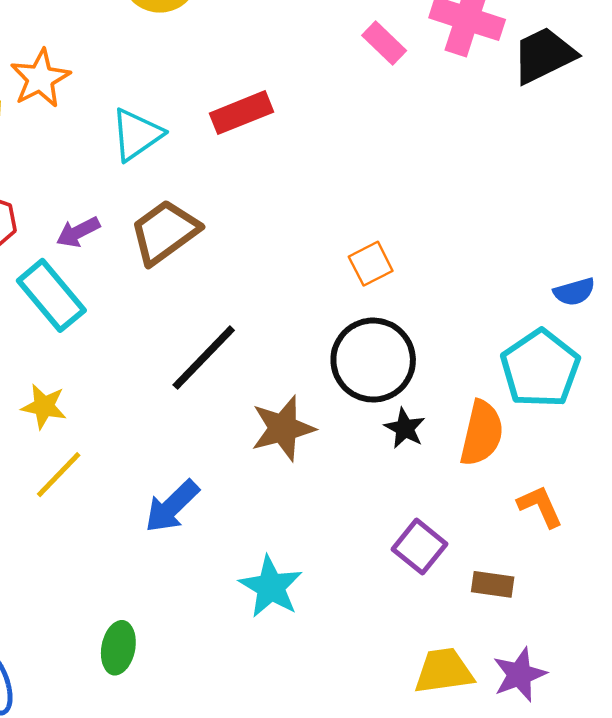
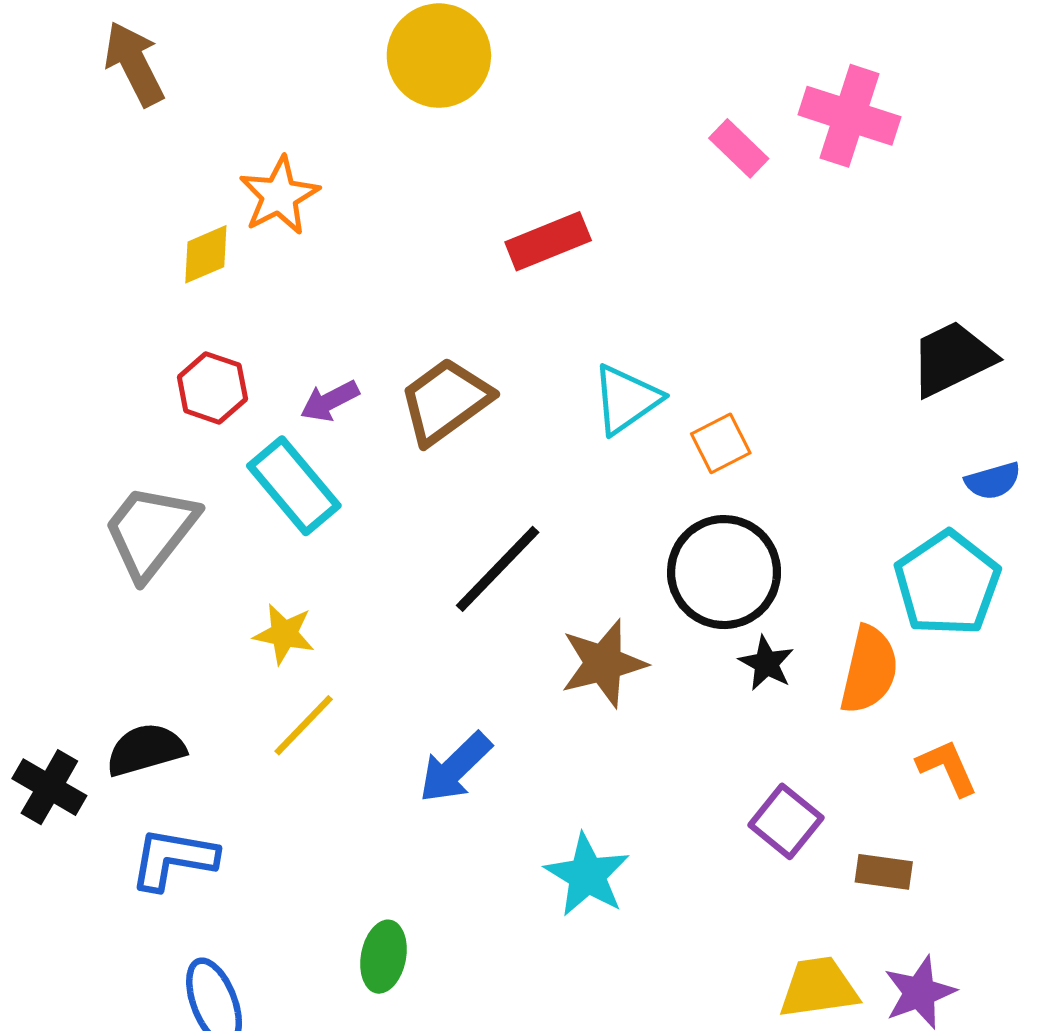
black trapezoid: (544, 55) -> (952, 359), moved
cyan triangle: (137, 134) -> (626, 399), moved

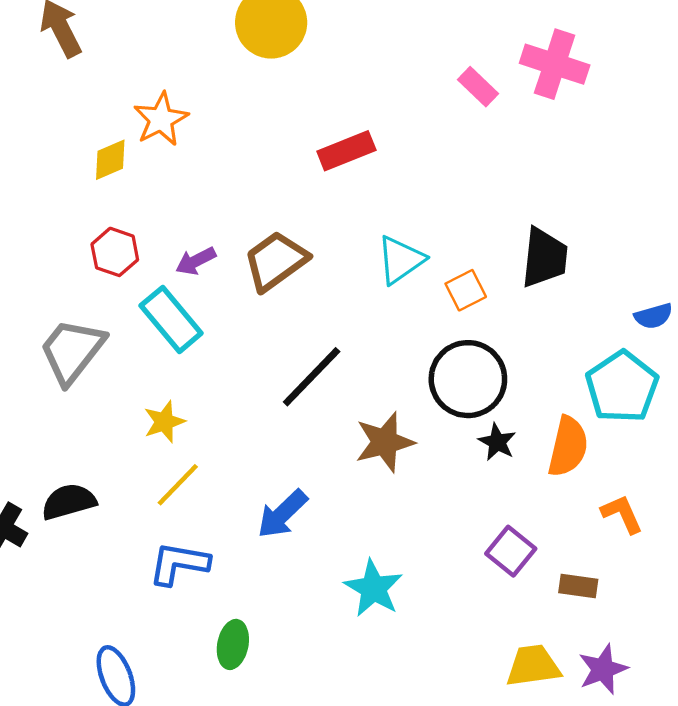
black trapezoid: (952, 359) -> (544, 258), moved, turned 122
yellow star: (284, 634) -> (164, 422), turned -30
blue L-shape: (173, 859) -> (179, 563), moved

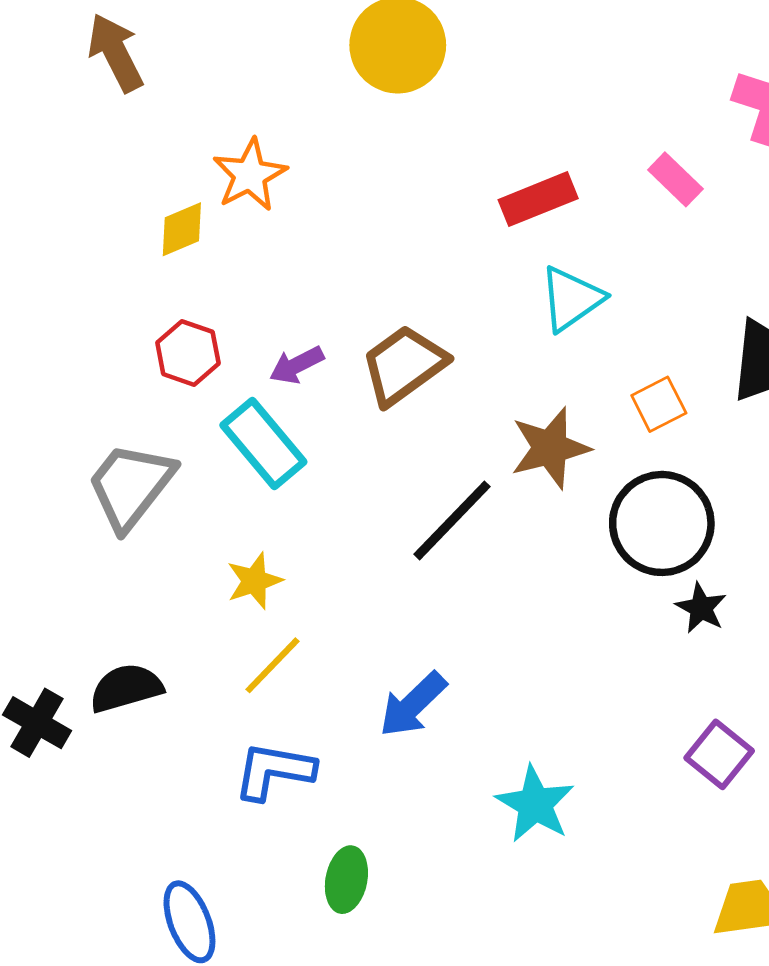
pink rectangle: (478, 87) -> (675, 179), moved
red rectangle: (346, 151) -> (538, 199), moved
cyan triangle: (400, 260) -> (571, 299), moved
brown star: (385, 442) -> (550, 448), moved

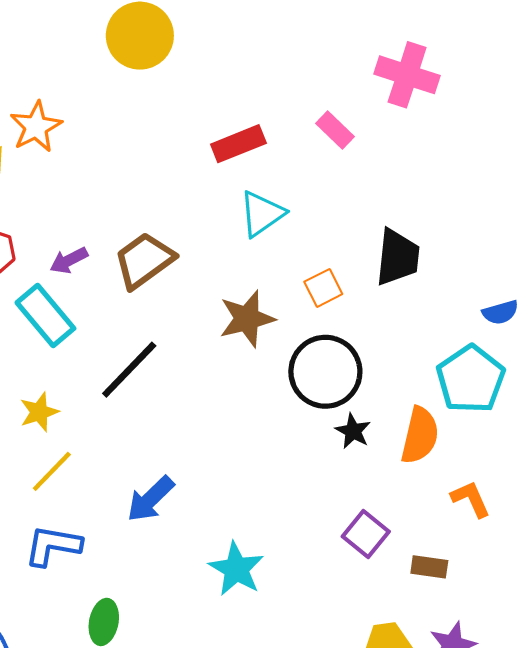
black line: (452, 520) -> (129, 370), moved

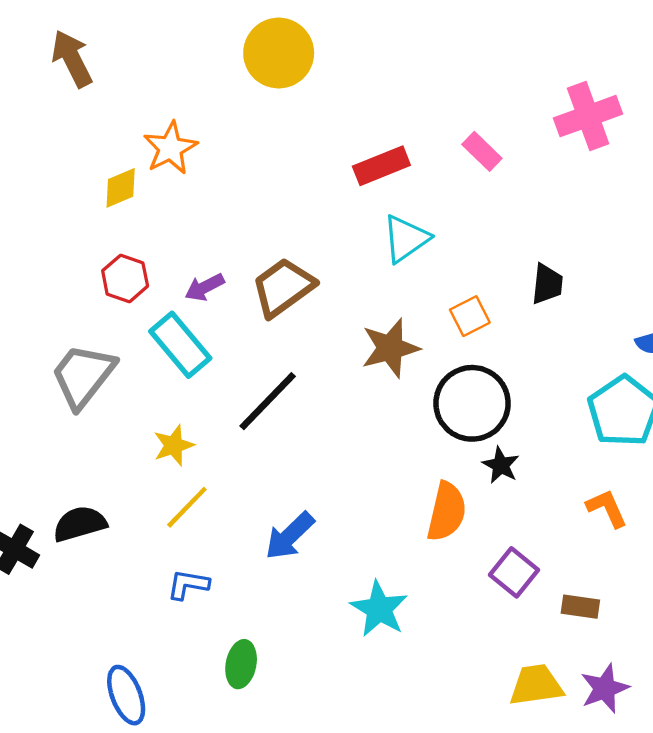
pink cross: (407, 75) -> (588, 116), moved, turned -38
black trapezoid: (398, 257) -> (547, 284), size x0.7
orange semicircle: (420, 435) -> (447, 512), moved
orange L-shape: (471, 499) -> (607, 508), moved
blue L-shape: (53, 546) -> (188, 585), size x0.7

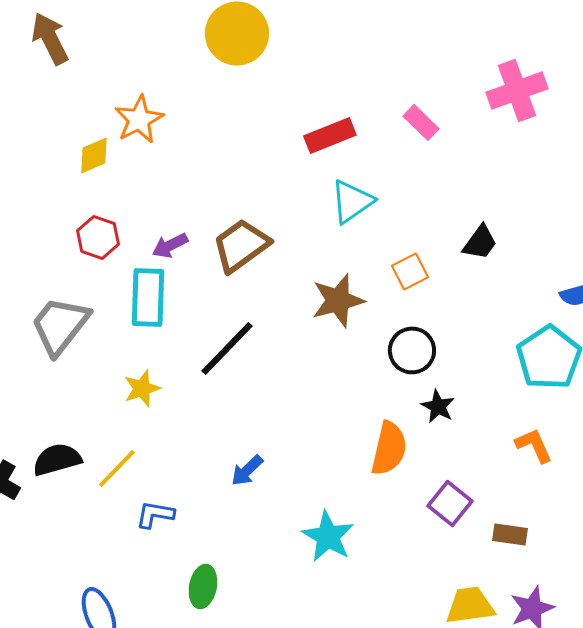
black trapezoid: (547, 284) -> (480, 242), turned 30
cyan rectangle: (180, 345) -> (148, 297), turned 42
black circle: (472, 403) -> (412, 350), size x0.7
yellow line: (187, 507) -> (117, 468), moved
blue arrow: (290, 536) -> (247, 470), size x0.7

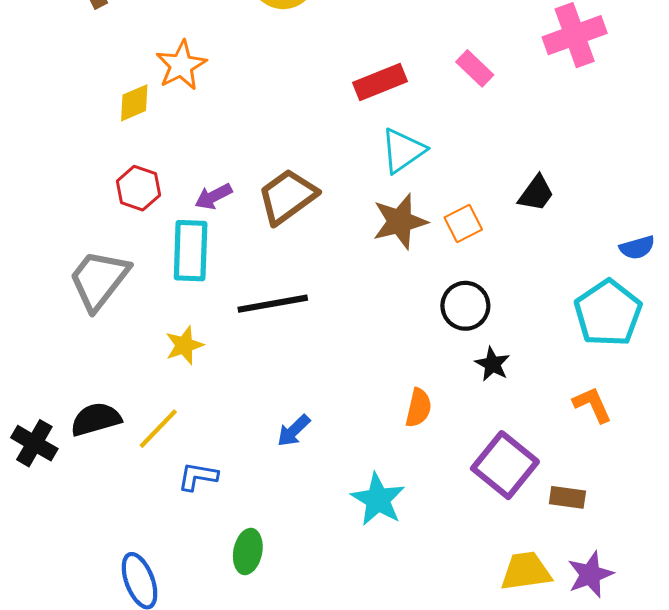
brown star: (338, 300) -> (400, 221), moved
black line: (227, 348) -> (273, 304), turned 36
orange semicircle: (389, 448) -> (419, 408), moved, size x0.7
purple square: (450, 503) -> (505, 465), size x1.4

